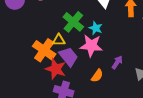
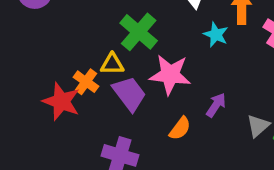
cyan star: (96, 28) -> (216, 35), moved
orange cross: (44, 50) -> (86, 82), size x0.6
red star: (56, 69) -> (61, 101), moved

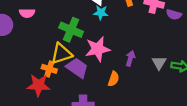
cyan star: (216, 35) -> (101, 13), moved
yellow triangle: (112, 64) -> (61, 54), size x1.5

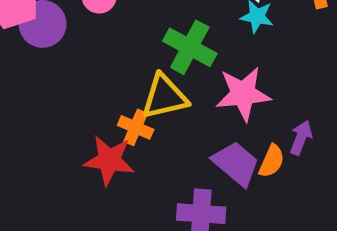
purple arrow: (130, 58) -> (301, 138), moved
purple trapezoid: (77, 68) -> (236, 164), moved

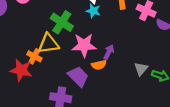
purple arrow: (301, 138) -> (109, 52), moved
orange semicircle: (272, 161) -> (99, 65), moved, turned 48

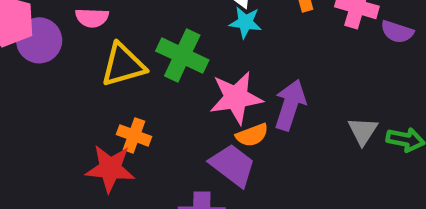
yellow triangle: (49, 44) -> (123, 65), moved
purple arrow: (109, 52) -> (290, 105), size x1.5
orange semicircle: (99, 65) -> (252, 135), moved

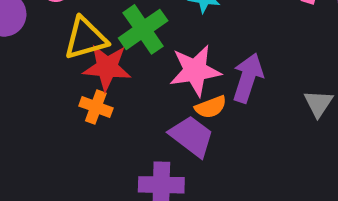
green cross: (182, 55) -> (143, 29), turned 30
red star: (110, 168) -> (107, 67), moved

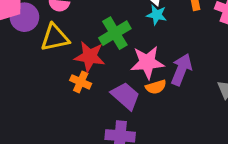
yellow triangle: (86, 38) -> (55, 38), moved
purple trapezoid: (192, 136) -> (125, 96), moved

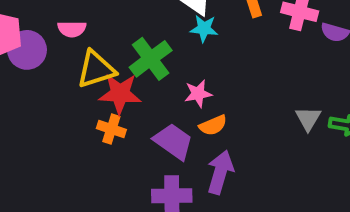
yellow triangle: (55, 38) -> (96, 69), moved
pink star: (147, 62) -> (198, 94), size x0.6
purple arrow: (181, 69) -> (220, 172), moved

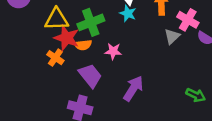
gray triangle: (308, 119) -> (172, 36), moved
orange semicircle: (213, 125) -> (83, 45), moved
purple arrow: (220, 172) -> (133, 88), moved

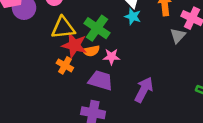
green cross: (91, 22) -> (97, 28), turned -30
pink star: (113, 51) -> (111, 57), moved
purple trapezoid: (90, 76) -> (101, 80), turned -30

